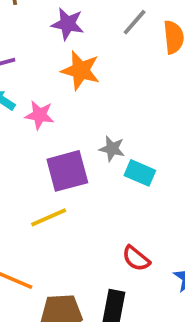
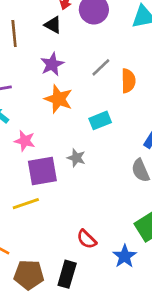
purple star: (68, 24) -> (52, 64), turned 30
pink star: (40, 115) -> (25, 141), moved
cyan rectangle: (140, 173) -> (100, 120), moved, turned -50

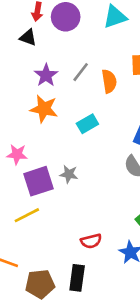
purple star: (52, 64) -> (46, 75), moved
gray star: (76, 158) -> (69, 174), moved
red semicircle: (87, 239) -> (91, 241), turned -50

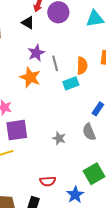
gray line: (81, 72) -> (55, 63), moved, turned -63
cyan rectangle: (87, 124) -> (71, 83), moved
gray star: (69, 174) -> (59, 138), moved

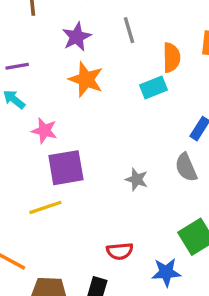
purple star: (36, 53) -> (77, 37), moved
gray line: (55, 63) -> (129, 30), moved
blue star: (75, 195) -> (166, 272), turned 30

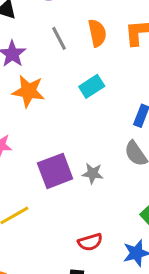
orange semicircle: (171, 58) -> (97, 33), moved
purple square: (66, 168) -> (55, 171), moved

